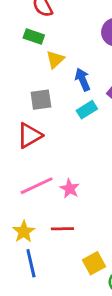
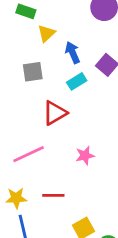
red triangle: (29, 135) -> (55, 113), moved
pink star: (70, 189) -> (85, 156), moved, turned 30
yellow star: (24, 232) -> (16, 198), turned 30

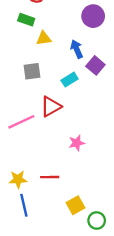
yellow triangle: (46, 33) -> (44, 38), turned 35
blue arrow: (73, 53) -> (77, 49), moved
pink line: (29, 154) -> (21, 122), moved

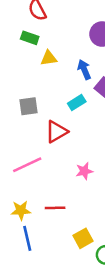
gray square: (32, 71) -> (28, 106), moved
pink line: (21, 122) -> (27, 165), moved

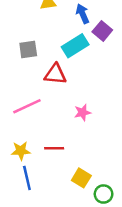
cyan rectangle: (77, 103) -> (75, 46), size x1.5
red triangle: (56, 132) -> (55, 74), turned 35
yellow square: (83, 238) -> (81, 178), turned -30

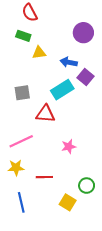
blue arrow: (83, 14) -> (69, 62), turned -56
yellow star: (21, 151) -> (16, 168), moved
green circle: (104, 194) -> (87, 186), moved

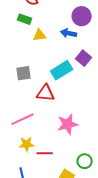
blue arrow: (69, 62) -> (69, 33), moved
pink star: (69, 147) -> (68, 124), size x1.5
yellow star: (16, 168) -> (27, 144), moved

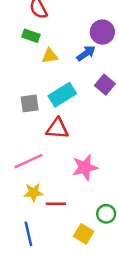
blue arrow: (69, 33) -> (86, 53), turned 133
cyan rectangle: (62, 70) -> (62, 95), moved

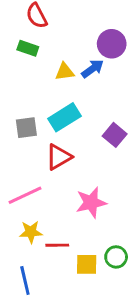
yellow triangle: (50, 56) -> (65, 72), moved
purple square: (105, 85) -> (115, 135), moved
red triangle: (57, 129) -> (59, 157), turned -35
yellow square: (84, 234) -> (87, 264), moved, turned -30

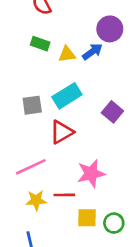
green rectangle: (28, 48) -> (40, 44), moved
red line: (57, 245) -> (64, 195), moved
yellow square: (87, 264) -> (87, 218), moved

